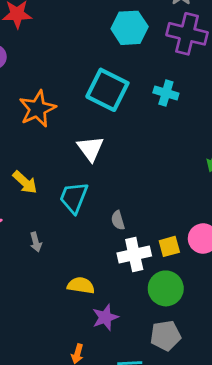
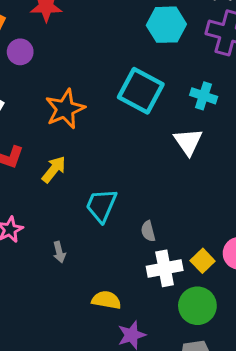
white triangle: (90, 149) -> (188, 142), moved
yellow arrow: (25, 182) -> (54, 169), moved, turned -96
yellow square: (169, 246) -> (203, 261), turned -30

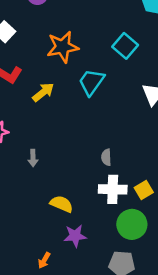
cyan square: (141, 91) -> (125, 46), size x0.7
cyan trapezoid: (101, 205) -> (91, 82), moved

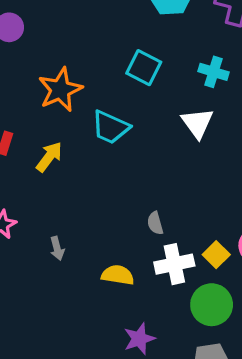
cyan trapezoid: (91, 82) -> (110, 127), turned -88
yellow semicircle: (61, 204) -> (118, 275), moved

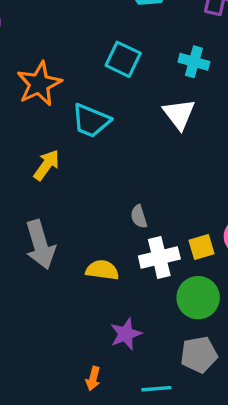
yellow arrow: (49, 157) -> (46, 165), moved
gray arrow: (57, 248) -> (40, 245), size x2.0
yellow square: (216, 255) -> (201, 247), turned 30

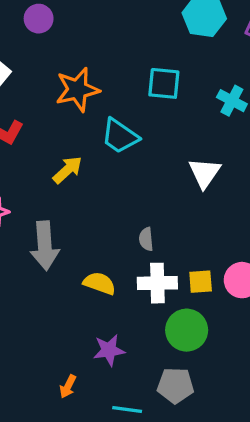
cyan square: (123, 59) -> (164, 83), turned -32
white triangle: (179, 114) -> (205, 173), moved

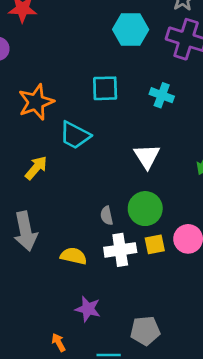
green circle: (187, 330) -> (145, 209), moved
purple star: (109, 350) -> (88, 309), turned 30
orange arrow: (68, 386) -> (59, 342), turned 132

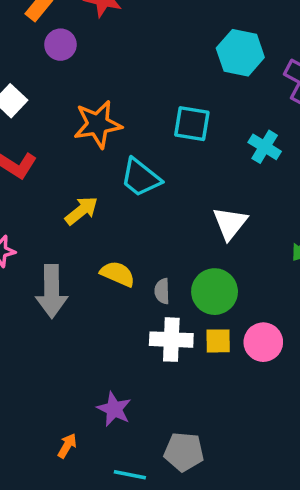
yellow semicircle: (74, 256) -> (118, 274), moved
orange arrow: (59, 342) -> (67, 446), turned 48

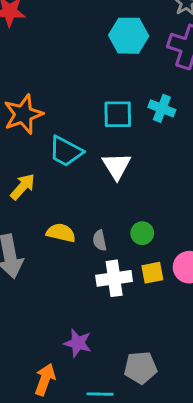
cyan square: (192, 124) -> (118, 114), moved
white triangle: (230, 223) -> (116, 166), moved
green circle: (215, 292) -> (142, 233), size x0.6
orange arrow: (67, 446) -> (45, 380), size x1.5

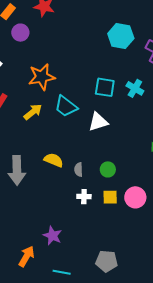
white triangle: (116, 166) -> (98, 122), turned 35
yellow arrow: (23, 187) -> (33, 112), moved
white cross: (114, 278) -> (84, 197), size x0.6
gray pentagon: (141, 368) -> (107, 261), moved

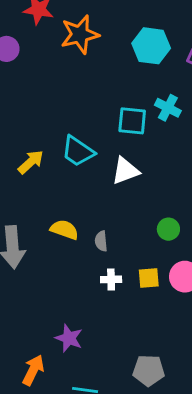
orange star: (42, 77) -> (80, 34), moved
cyan cross: (135, 88) -> (168, 108), moved
green circle: (108, 169) -> (168, 229), moved

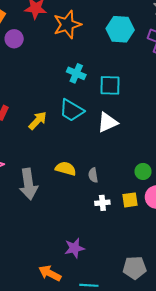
cyan cross: (168, 108) -> (76, 73), moved
green circle: (168, 229) -> (143, 171), moved
purple star: (69, 338) -> (74, 248), turned -30
orange arrow: (33, 370) -> (50, 273), turned -85

